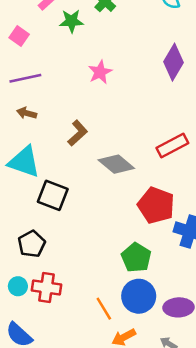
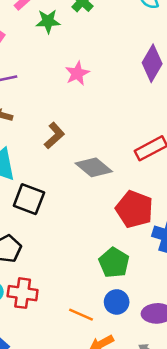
blue circle: (139, 296) -> (117, 302), size x0.7
orange line: (104, 309) -> (81, 315), turned -35

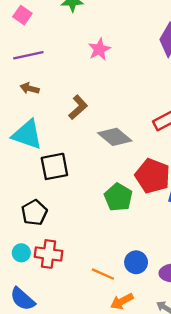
black square: (29, 199) -> (54, 166), turned -32
green pentagon: (114, 263) -> (118, 197), moved

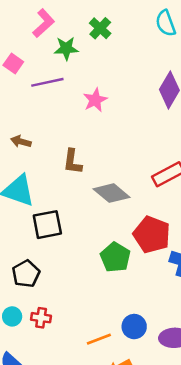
purple line: (28, 55) -> (47, 82), moved
brown L-shape: (78, 107) -> (72, 162), turned 140
red cross: (49, 254) -> (41, 318), size x0.7
orange line: (103, 274) -> (99, 339), turned -45

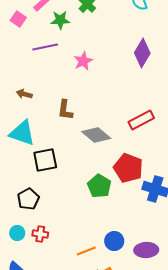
pink square: (13, 63) -> (18, 19), moved

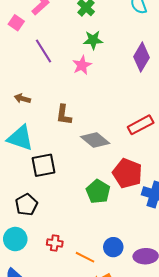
green star: (60, 20) -> (93, 40), moved
purple line: (45, 47) -> (44, 51), turned 70
cyan circle: (17, 233) -> (15, 239), size x1.5
red cross: (40, 234) -> (55, 243), moved
orange line: (86, 251) -> (85, 257), turned 48

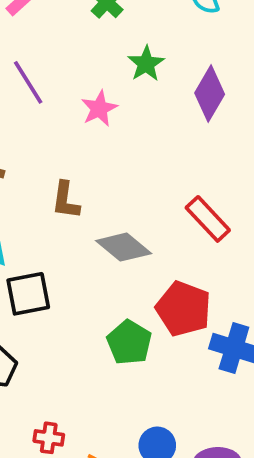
green star: (93, 40) -> (146, 64), moved, turned -30
red rectangle: (141, 125) -> (208, 219), turned 75

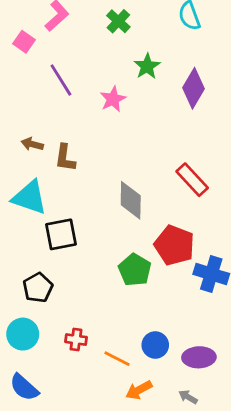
brown L-shape: (66, 200) -> (65, 158), moved
gray diamond: (124, 247) -> (131, 200), turned 51

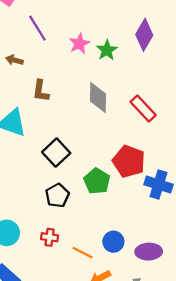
green star: (147, 66) -> (107, 50), moved
brown arrow: (32, 144) -> (14, 60), moved
gray diamond: (131, 200) -> (98, 98), moved
black square: (61, 234) -> (56, 153), moved, turned -32
black pentagon: (38, 288) -> (57, 195), moved

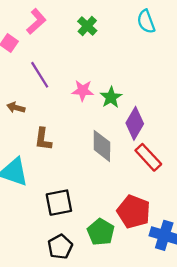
purple diamond: (144, 35) -> (135, 123), moved
pink star: (79, 44) -> (83, 91), turned 30
black square: (56, 153) -> (59, 203), turned 32

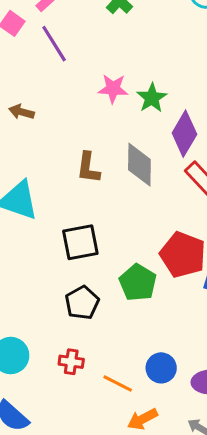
purple line: (40, 75) -> (54, 44), moved
brown L-shape: (43, 139) -> (88, 168), moved

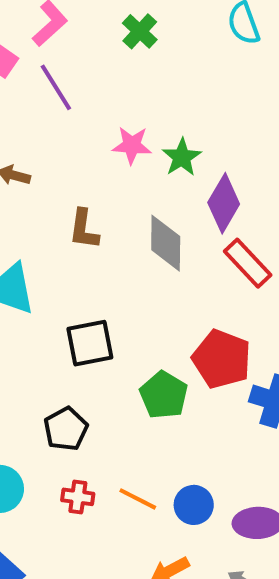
brown L-shape: (88, 168) -> (84, 229), moved
black pentagon: (82, 303) -> (66, 429), moved
orange line: (118, 383) -> (138, 499), moved

